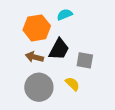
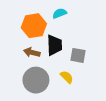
black trapezoid: (59, 49) -> (54, 45), turned -30

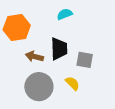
orange hexagon: (34, 26) -> (17, 28), moved

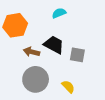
black trapezoid: (59, 49) -> (54, 45), turned -60
yellow semicircle: (72, 83) -> (68, 87), moved

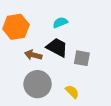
cyan semicircle: (59, 13) -> (60, 23), moved

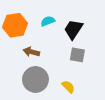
cyan semicircle: (60, 23) -> (48, 21), moved
black trapezoid: (57, 47) -> (73, 29), moved, turned -85

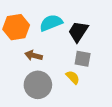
cyan semicircle: (48, 21) -> (51, 23), size x1.5
yellow semicircle: (68, 87) -> (73, 77), moved

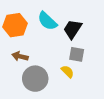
cyan semicircle: (51, 23) -> (47, 21), turned -115
brown arrow: (34, 55) -> (20, 56), moved

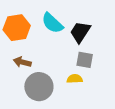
yellow semicircle: (68, 72) -> (75, 79), turned -48

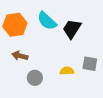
gray square: (85, 60) -> (90, 64), moved
gray circle: (39, 87) -> (35, 78), size x0.6

